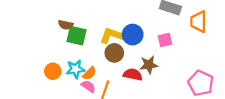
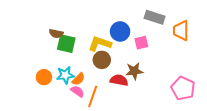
blue circle: (133, 35) -> (120, 31), moved
pink square: (165, 40) -> (141, 43), moved

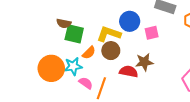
orange circle: (44, 77) -> (51, 68), size x1.6
orange semicircle: (78, 79) -> (89, 53), moved

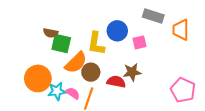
yellow L-shape: (109, 34) -> (96, 44), turned -100
brown circle: (111, 51) -> (91, 72), moved
orange semicircle: (89, 53) -> (76, 63), size x1.6
cyan star: (73, 66) -> (57, 91), moved

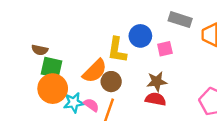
brown semicircle: (51, 33) -> (40, 50), moved
green square: (61, 44) -> (51, 68), moved
red semicircle: (116, 82) -> (156, 99), moved

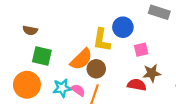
pink square: (165, 49) -> (141, 50), moved
brown semicircle: (40, 50) -> (30, 30), moved
brown star: (157, 82) -> (152, 73), moved
orange circle: (53, 89) -> (27, 85), moved

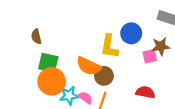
brown semicircle: (30, 30) -> (36, 37), turned 64
orange semicircle: (81, 59) -> (89, 66), turned 70
brown star: (152, 73) -> (161, 46), moved
orange circle: (27, 85) -> (52, 81), moved

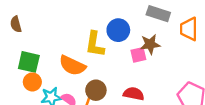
brown semicircle: (36, 37) -> (16, 24), moved
brown circle: (104, 76) -> (96, 90), moved
orange circle: (52, 81) -> (32, 82), size x0.6

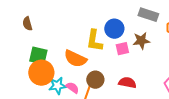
pink square: (138, 55) -> (122, 49), moved
orange circle: (32, 82) -> (41, 73), size x1.6

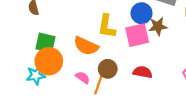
blue circle: (114, 29) -> (142, 13), moved
pink square: (122, 49) -> (137, 35), size x1.6
cyan star: (57, 86) -> (36, 75), moved

